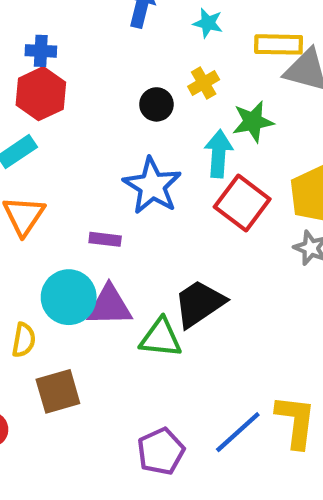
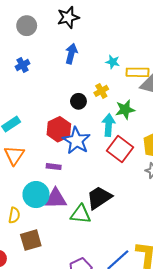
cyan star: (208, 23) -> (113, 62), moved
blue cross: (41, 51) -> (23, 65), moved, turned -32
red hexagon: (41, 94) -> (59, 129), moved

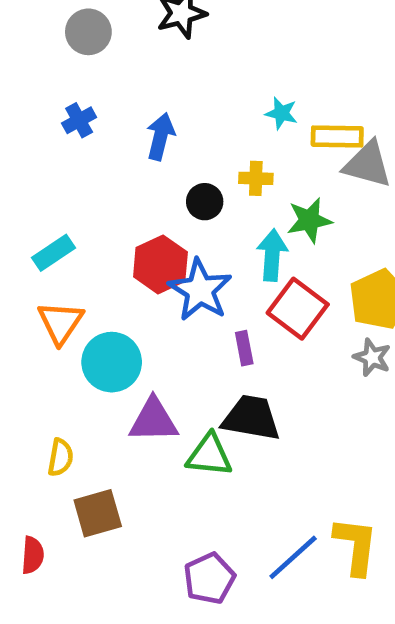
blue arrow: (71, 54) -> (160, 137), moved
yellow cross: (101, 91) -> (256, 178), turned 32
purple rectangle: (54, 167) -> (244, 348), moved, turned 72
cyan circle: (36, 195) -> (112, 362), moved
black trapezoid: (99, 198) -> (251, 418), turned 44

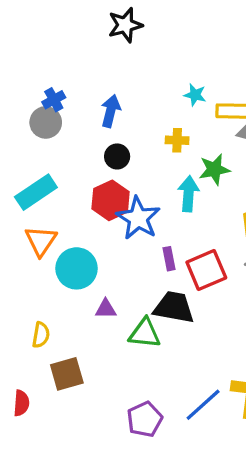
gray circle: (88, 32) -> (46, 122), moved
black circle: (205, 202) -> (117, 156), moved
cyan rectangle: (53, 253) -> (36, 192), size x1.4
red square: (298, 309) -> (206, 270), moved, turned 30
purple triangle: (153, 420) -> (106, 309), size x0.6

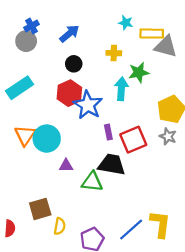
blue arrow: (111, 111) -> (69, 34), turned 36
orange triangle: (41, 241) -> (25, 135), moved
yellow semicircle: (41, 335) -> (60, 226), moved

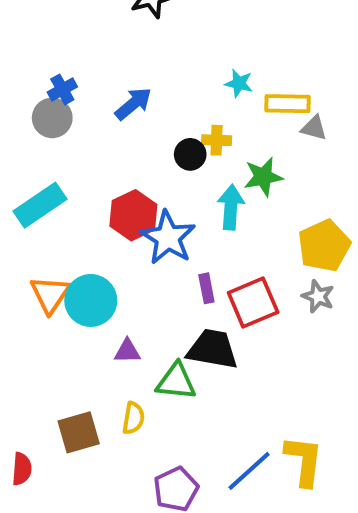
gray triangle: (166, 47) -> (314, 128), size x0.6
black circle: (74, 64) -> (190, 154), moved
yellow semicircle: (60, 226) -> (133, 418), moved

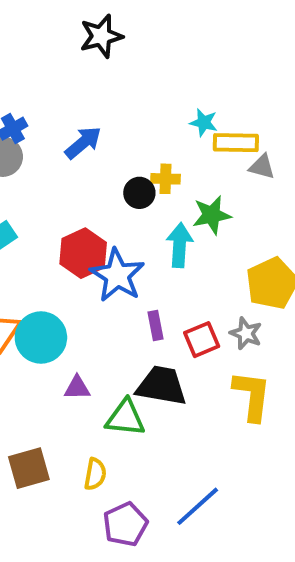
cyan star: (239, 83) -> (204, 123), moved
gray star: (318, 296) -> (246, 333), moved
red square: (253, 302) -> (202, 340), size x0.7
yellow semicircle: (133, 418) -> (95, 474), moved
yellow L-shape: (304, 461) -> (252, 396), moved

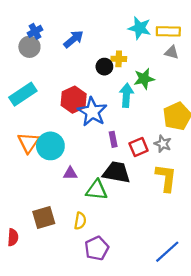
cyan star: (204, 123) -> (140, 28), size x1.5
yellow rectangle: (236, 143) -> (168, 31), moved
blue line: (198, 506) -> (167, 252), moved

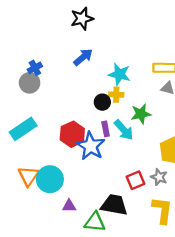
cyan star: (140, 28) -> (119, 74), moved
blue arrow: (74, 39) -> (83, 57), moved
cyan arrow: (126, 95) -> (124, 130), turned 135
purple rectangle: (113, 139) -> (106, 129), moved

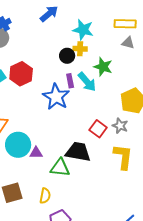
green star: (141, 114) -> (103, 67), turned 30
red hexagon: (72, 134) -> (21, 74), moved
cyan circle: (50, 179) -> (18, 145), moved
red square: (136, 180) -> (98, 129), turned -30

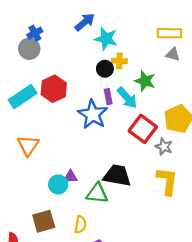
cyan star: (83, 30) -> (106, 39), moved
red square: (98, 129) -> (143, 129), moved, size x1.4
cyan circle: (18, 145) -> (58, 184), moved, size x0.7

